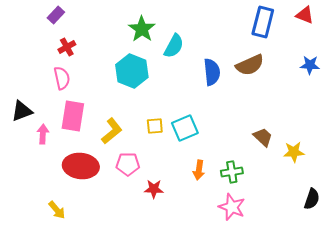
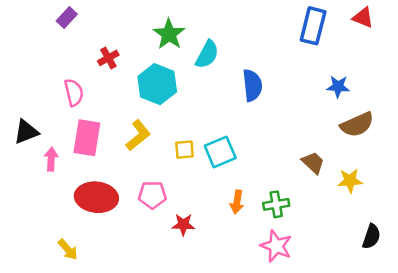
red cross: (67, 47) -> (108, 58), moved
brown semicircle: (250, 65) -> (357, 125), moved
blue star: (310, 65) -> (338, 87), moved
yellow L-shape: (112, 131) -> (138, 135), moved

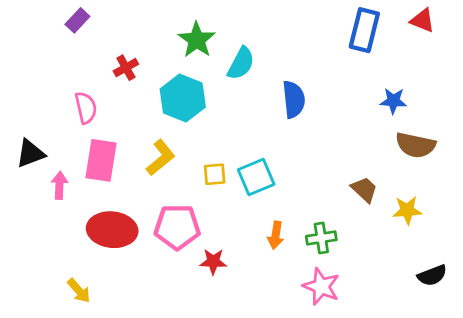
brown semicircle: (357, 125) -> (416, 145), turned 36
pink pentagon: (152, 195) -> (177, 227), size x1.4
black semicircle: (371, 236) -> (432, 275), turned 50

